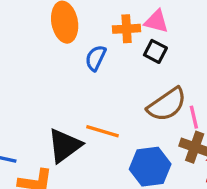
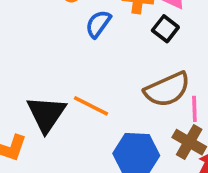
black triangle: (65, 146) -> (46, 114), turned -30

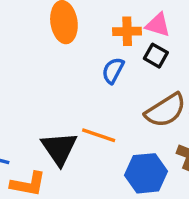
blue semicircle: (98, 24) -> (113, 70), moved

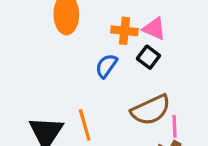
orange line: (99, 135) -> (85, 125), turned 48

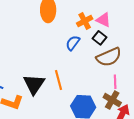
orange cross: (124, 31) -> (85, 21), turned -35
brown semicircle: (151, 110) -> (109, 57), moved

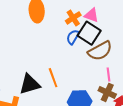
black square: (99, 38) -> (89, 33), size x1.6
blue semicircle: (73, 43) -> (73, 37), moved
black triangle: (34, 84) -> (30, 84), turned 45

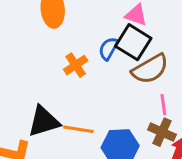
orange cross: (73, 18) -> (76, 65), moved
orange line: (53, 78) -> (78, 129), moved, turned -60

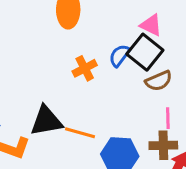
brown semicircle: (150, 69) -> (159, 81), size x0.7
brown cross: (162, 132) -> (163, 145), turned -32

